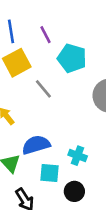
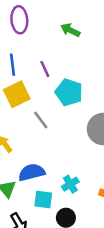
cyan cross: (78, 156) -> (70, 184), turned 35

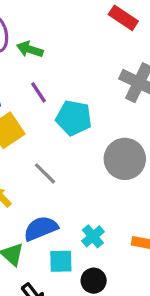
green arrow: (70, 30) -> (30, 49), moved
gray line: (41, 120) -> (45, 173), moved

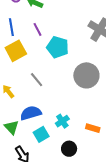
cyan square: (61, 261) -> (41, 134), turned -35
black circle: (94, 281) -> (69, 149), moved

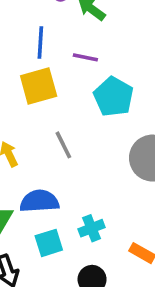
purple line: (37, 29) -> (85, 57), turned -64

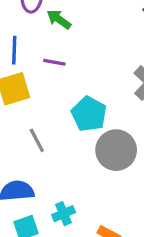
cyan pentagon: (113, 97) -> (89, 114), moved

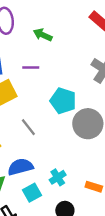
green arrow: (59, 19) -> (43, 35), moved

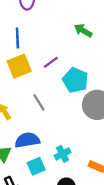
green arrow: (43, 35) -> (83, 31), moved
purple line: (31, 67) -> (51, 62), moved, turned -42

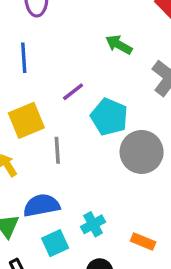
yellow square: (19, 66) -> (26, 120), moved
gray line: (39, 102) -> (57, 150), turned 30

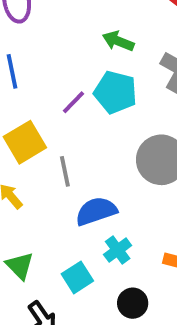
cyan pentagon: (109, 117) -> (115, 92), moved
blue semicircle: (41, 205) -> (96, 211), moved

